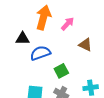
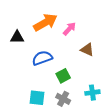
orange arrow: (43, 17) -> (45, 22), turned 45
black triangle: (23, 38) -> (17, 37), moved

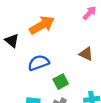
pink arrow: (69, 29) -> (89, 13), moved
black triangle: (17, 37) -> (12, 41), turned 40

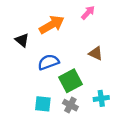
pink arrow: (89, 13) -> (88, 13), moved
green square: (61, 82) -> (70, 81), size x1.5

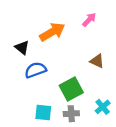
blue semicircle: (48, 62) -> (35, 70), moved
cyan cross: (101, 98) -> (103, 107), turned -32
gray cross: (70, 105) -> (71, 114), turned -32

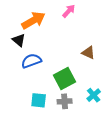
pink arrow: (89, 20) -> (69, 11), moved
orange arrow: (52, 32) -> (33, 20), moved

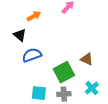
orange arrow: (33, 20) -> (34, 16), size x0.6
brown triangle: (88, 53) -> (87, 59), moved

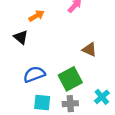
blue semicircle: (32, 55) -> (34, 74), moved
brown triangle: (87, 59) -> (89, 50), moved

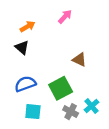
black triangle: (21, 37) -> (22, 47), moved
gray cross: (70, 104) -> (71, 112), moved, turned 32

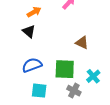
green square: (61, 88) -> (65, 69), turned 30
cyan cross: (92, 106) -> (93, 76), moved

